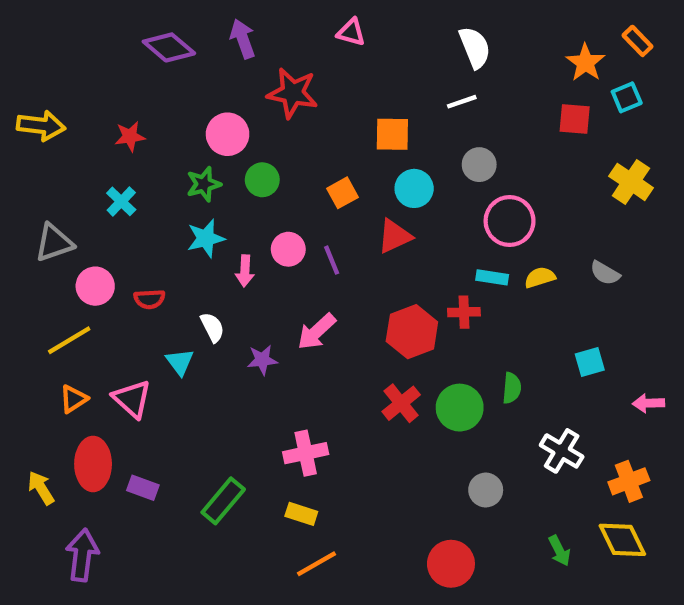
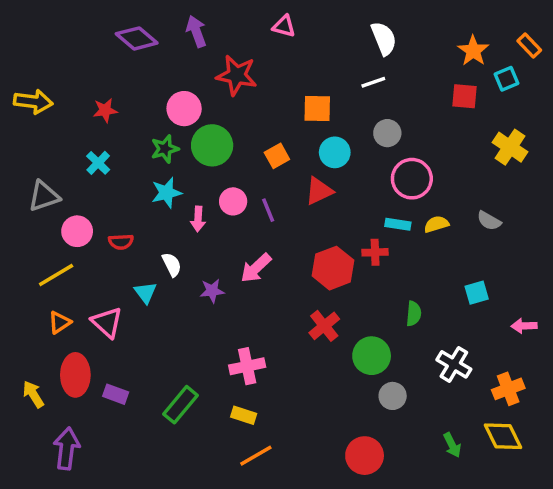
orange rectangle: (638, 41) -> (529, 45), moved
green circle: (262, 180) -> (212, 145), size x1.5
green circle: (460, 408) -> (372, 356), moved

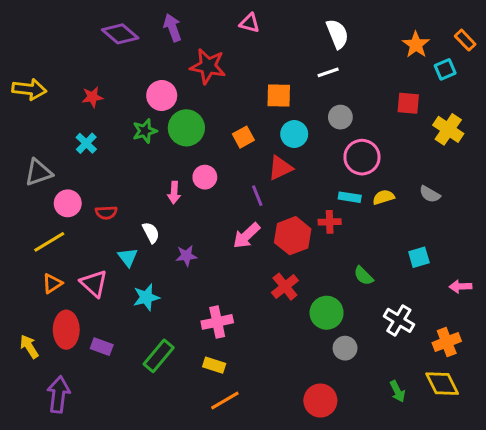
red square: (464, 96) -> (408, 103), moved
cyan star: (166, 193) -> (146, 297), moved
purple line: (268, 210) -> (257, 196), moved
pink arrow: (256, 268) -> (246, 236), moved
green semicircle: (414, 314) -> (364, 276), turned 130

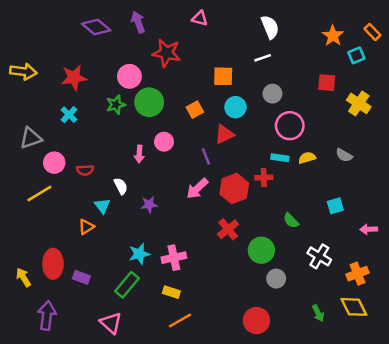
red star: (92, 97) -> (74, 78), size x1.5
orange triangle: (52, 283) -> (86, 227), moved
pink triangle: (94, 283) -> (111, 323), moved
cyan star: (146, 297) -> (139, 254), moved

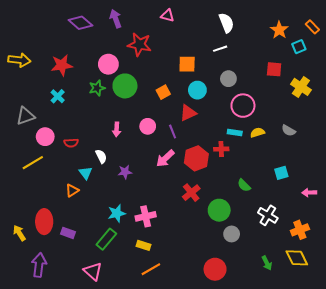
pink circle: (164, 142) -> (148, 126), moved

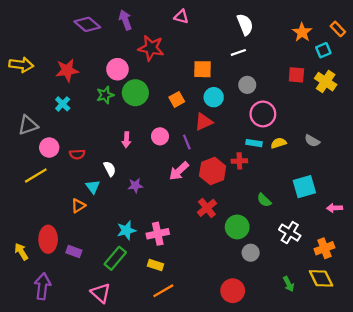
yellow cross: (301, 87) -> (326, 82), moved
cyan square: (281, 173) -> (304, 187), size x1.5

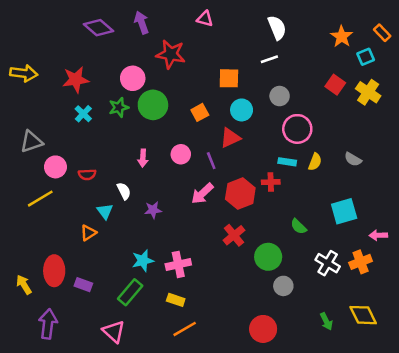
red square: (296, 75) -> (335, 85), turned 30
cyan cross: (63, 104) -> (83, 114), moved
yellow semicircle: (279, 143) -> (315, 162), turned 128
orange cross: (324, 248) -> (361, 262), moved

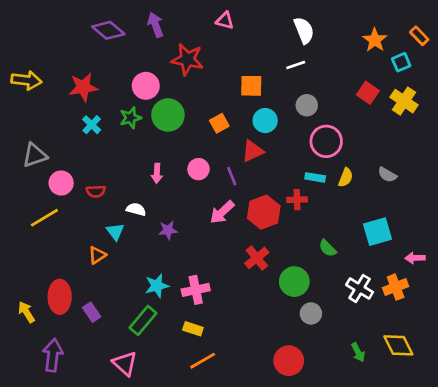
white semicircle: (124, 191) -> (136, 209), turned -48
purple rectangle: (83, 285) -> (92, 312), turned 36

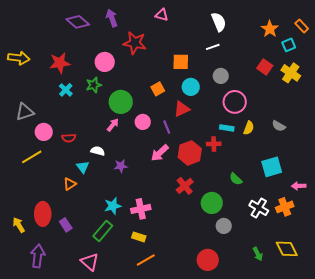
green circle: (168, 115) -> (121, 102), moved
pink arrow: (157, 173) -> (113, 125), turned -144

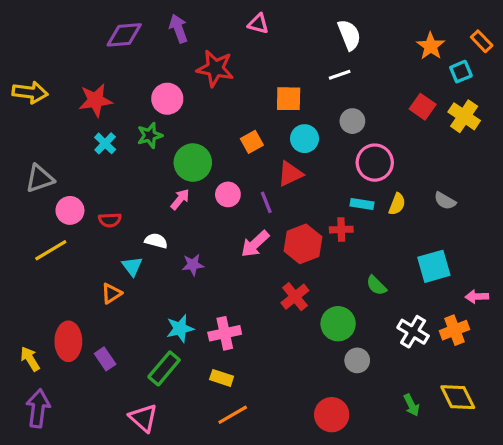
purple diamond: (78, 22) -> (124, 35), turned -45
purple arrow: (38, 256) -> (38, 408), moved

